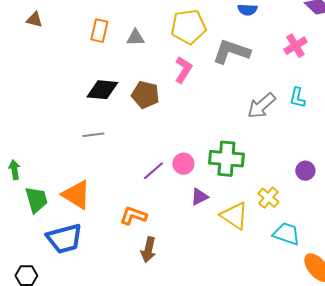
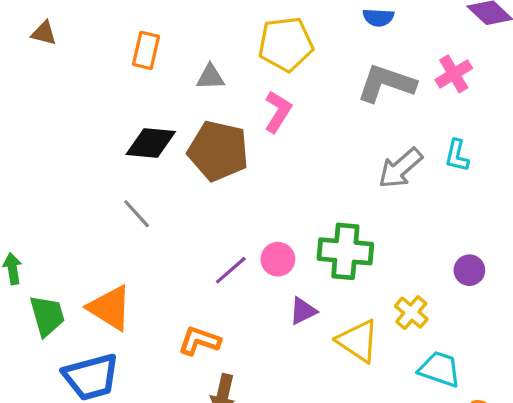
gray triangle: (135, 38) -> (210, 77), moved
gray L-shape: (231, 52) -> (386, 83), moved
brown pentagon: (145, 95) -> (218, 151), size x1.4
gray line: (93, 135) -> (137, 214), turned 55

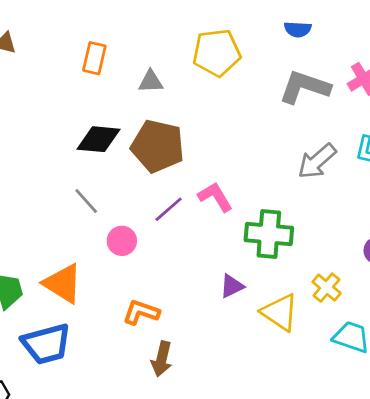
pink L-shape: (278, 112) -> (215, 197), moved, turned -63
pink circle: (278, 259) -> (122, 241), moved
purple line: (231, 270) -> (169, 209), moved

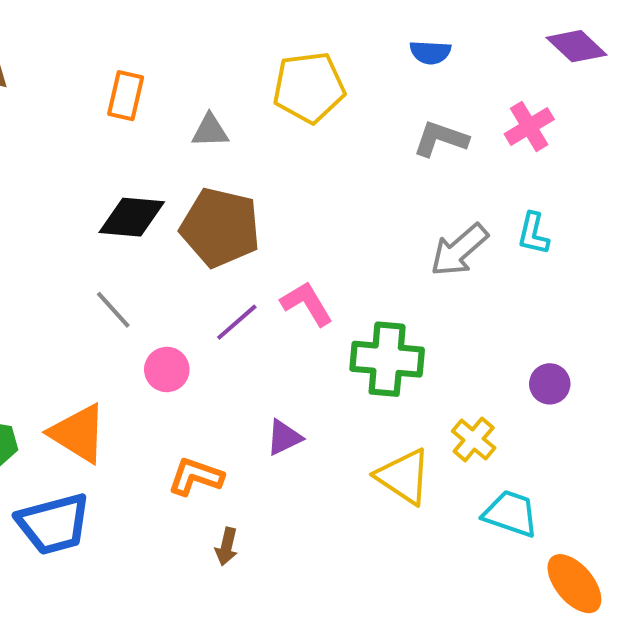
gray L-shape: (305, 87) -> (441, 139), size x0.7
purple triangle: (232, 286) -> (284, 437), moved
brown arrow: (162, 359) -> (226, 547), size x0.7

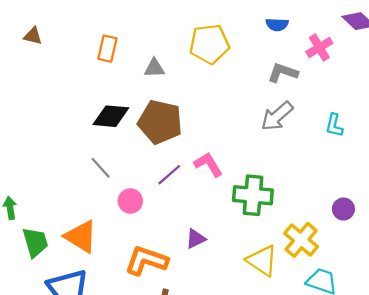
pink cross: (529, 127) -> (319, 47), moved
gray arrow: (459, 250) -> (277, 116), moved
yellow cross: (474, 439) -> (301, 240), size x1.4
orange L-shape: (196, 477) -> (146, 261), size x1.4

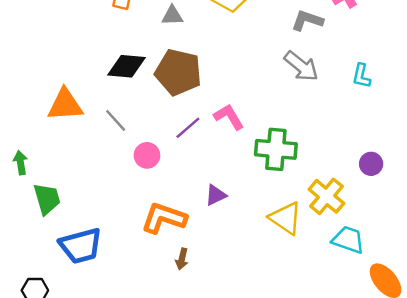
gray arrow: (277, 116) -> (301, 66), turned -100
orange triangle: (81, 237) -> (65, 105), moved, turned -36

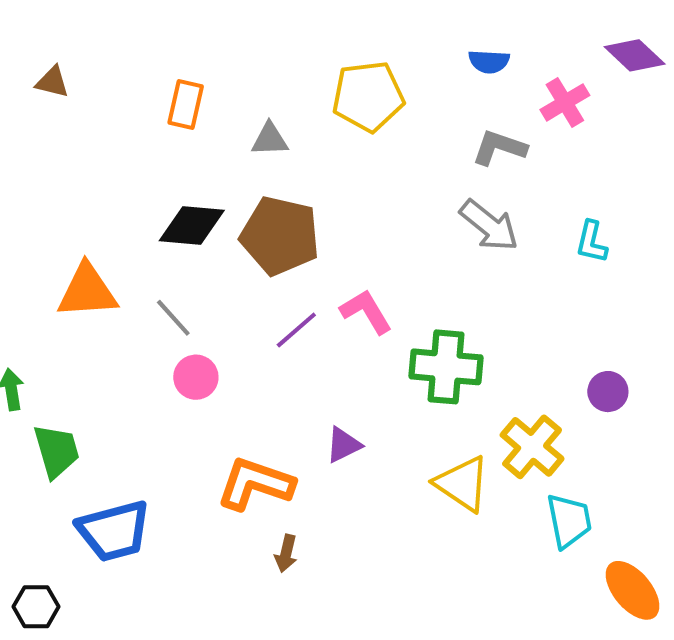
pink circle: (147, 155) -> (196, 377), moved
cyan trapezoid: (348, 240) -> (569, 521), turned 60

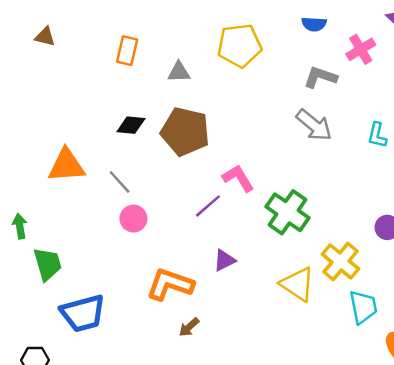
black diamond: (192, 225) -> (131, 125), size x0.7
purple line: (296, 330) -> (208, 206), moved
green cross: (446, 367) -> (287, 212), turned 30
brown arrow: (286, 553) -> (189, 327), turned 35

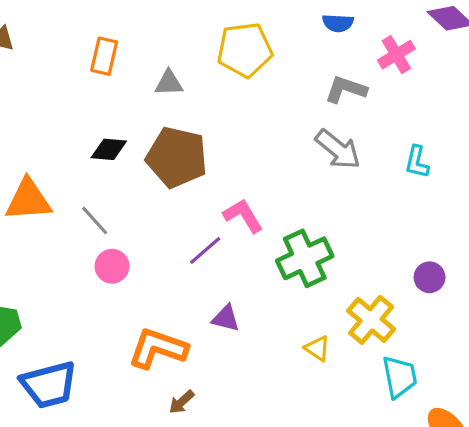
green cross: (287, 212) -> (305, 258), turned 30
purple triangle: (224, 260) -> (226, 318), turned 40
yellow triangle: (298, 284) -> (317, 348), size x0.6

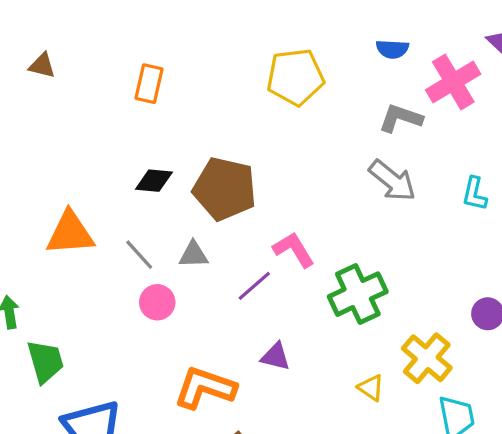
pink cross: (396, 55) -> (453, 82), size x1.4
gray triangle: (169, 83) -> (193, 255), moved

